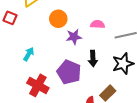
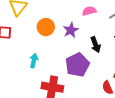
orange circle: (58, 19) -> (46, 27), moved
purple pentagon: (69, 72) -> (77, 65), turned -30

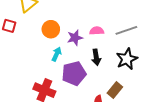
pink semicircle: (89, 11) -> (97, 31), moved
cyan arrow: (34, 61) -> (57, 54), moved

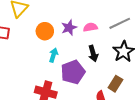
purple star: (75, 38) -> (69, 28), moved

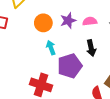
cyan arrow: (53, 55) -> (51, 48), turned -40

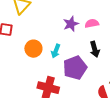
orange circle: (43, 23) -> (33, 49), moved
cyan arrow: (51, 48) -> (56, 51), turned -136

